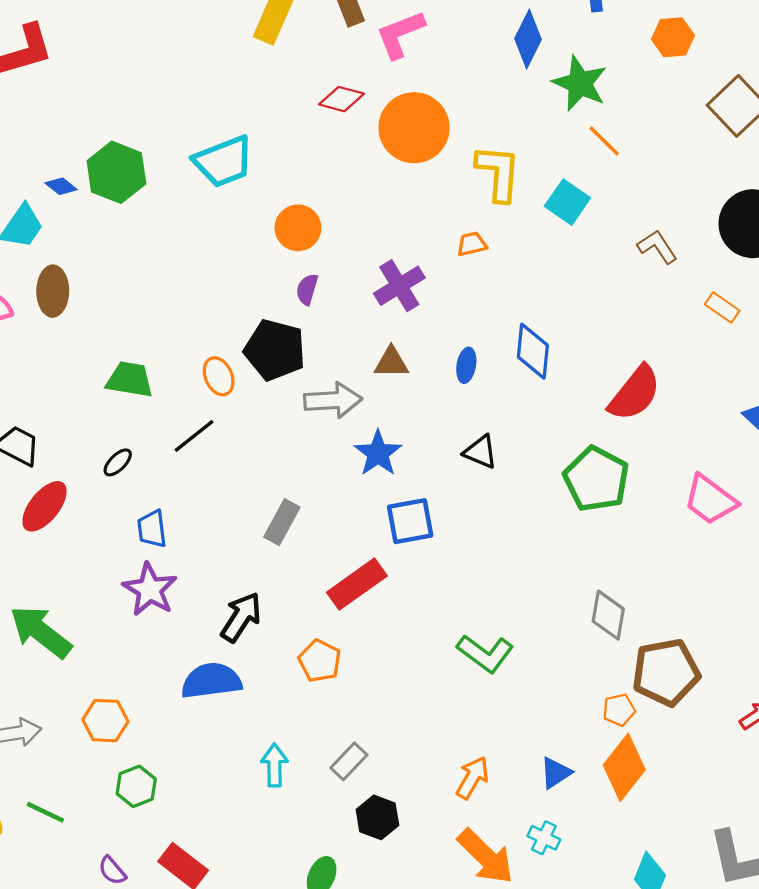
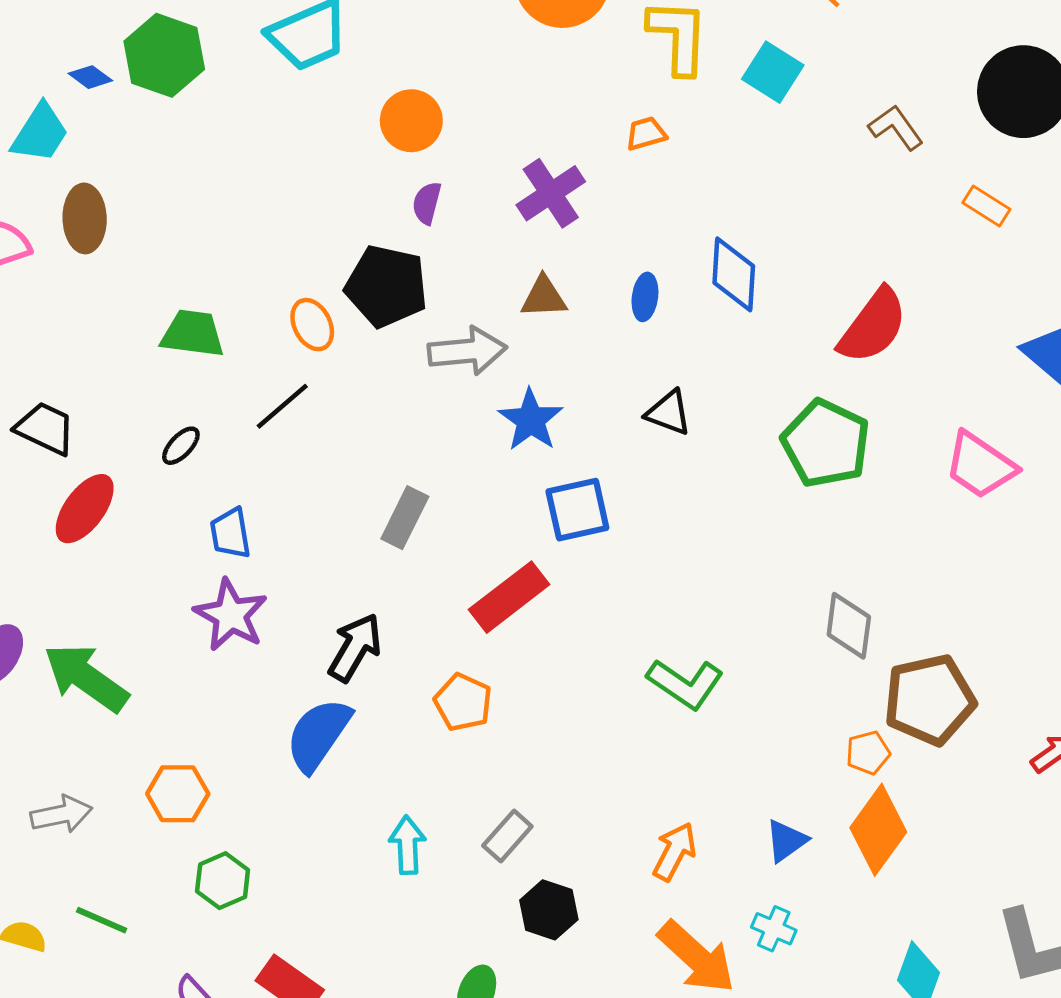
blue semicircle: (211, 681) -> (318, 735), turned -46

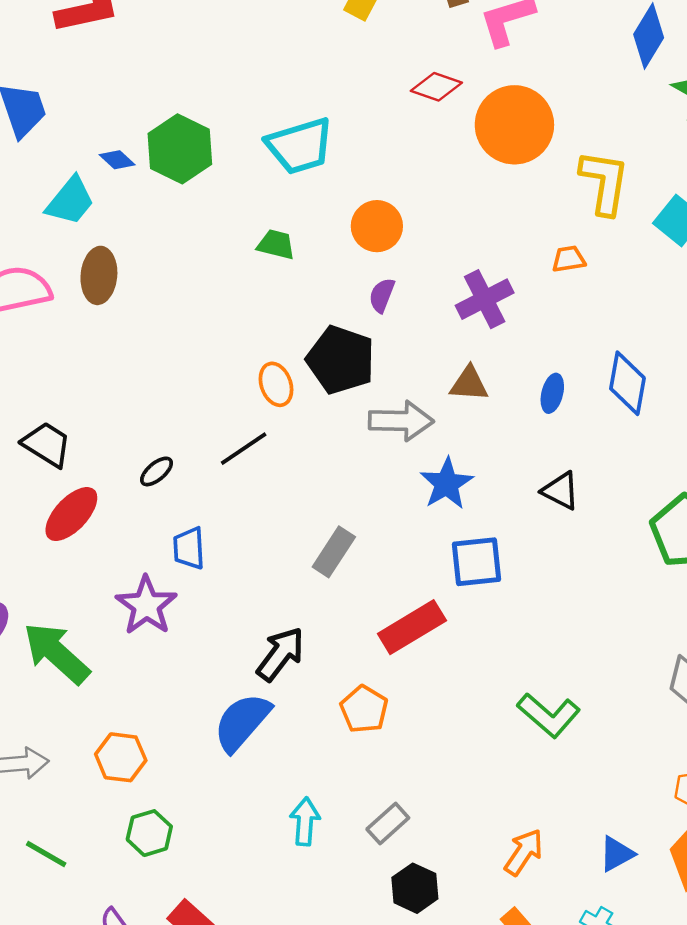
green trapezoid: (193, 334) -> (276, 245), moved, size x0.7
purple star: (231, 615) -> (146, 605), moved

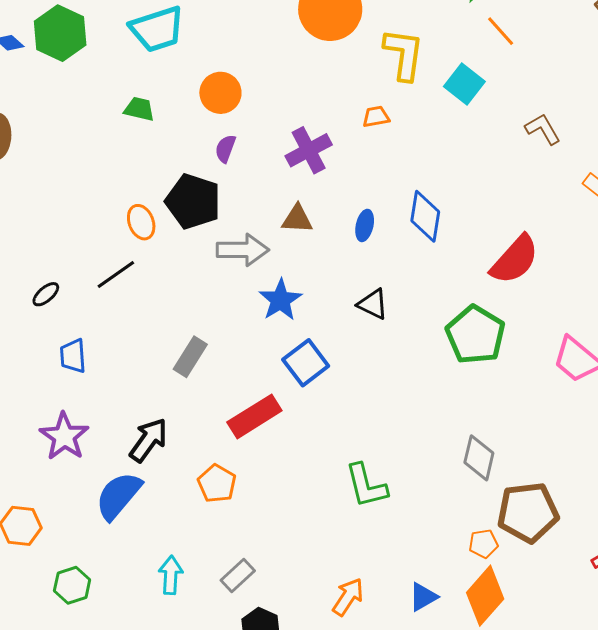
blue square: (476, 562) -> (306, 363), turned -30
purple star: (146, 605) -> (64, 436), moved
green L-shape: (549, 715) -> (366, 486), turned 36
green hexagon: (149, 833) -> (72, 585), moved

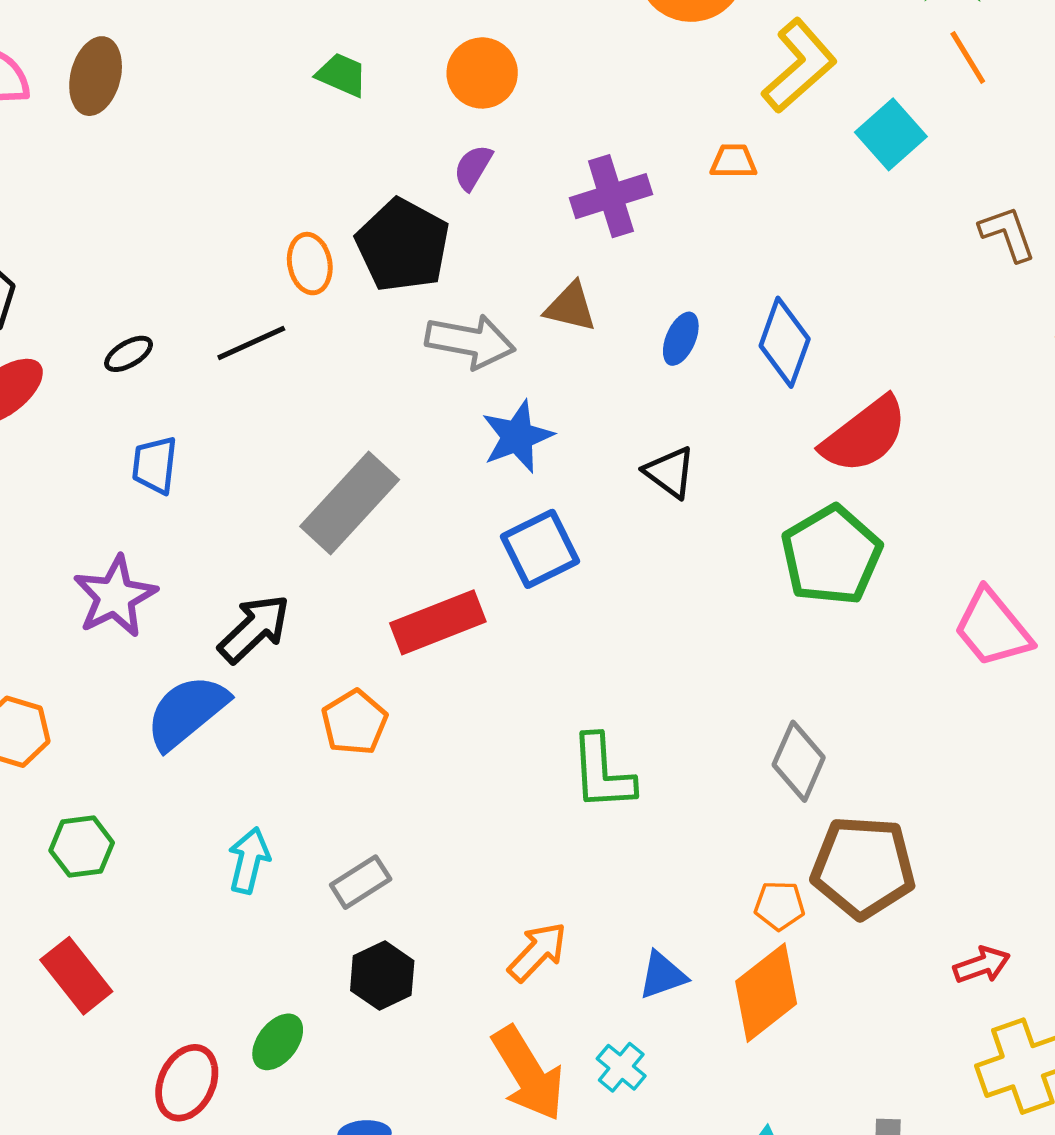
yellow L-shape: (404, 54) -> (799, 66), turned 30
red semicircle: (515, 260) -> (864, 435), moved
gray rectangle: (190, 357) -> (350, 503), size x1.5

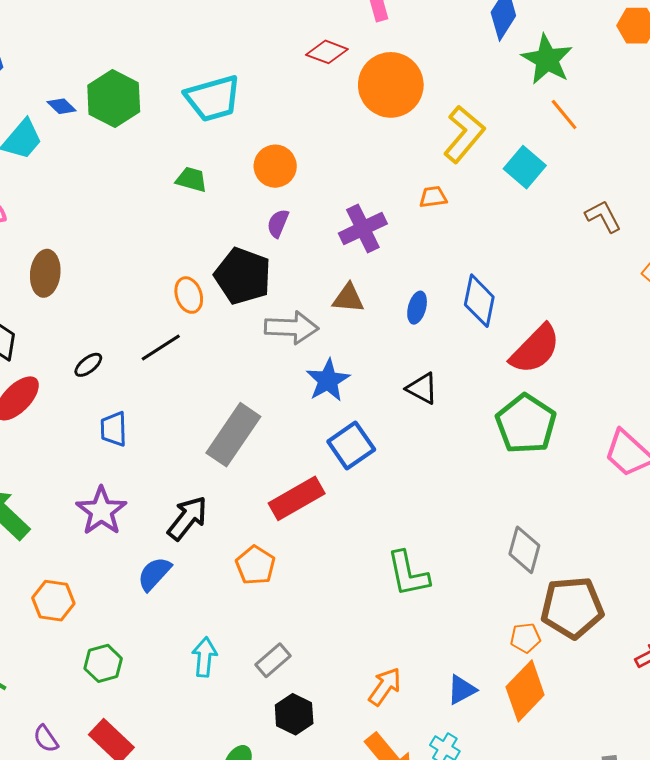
brown ellipse: (96, 76) -> (45, 273), moved
blue semicircle: (187, 712) -> (154, 574), size x0.7

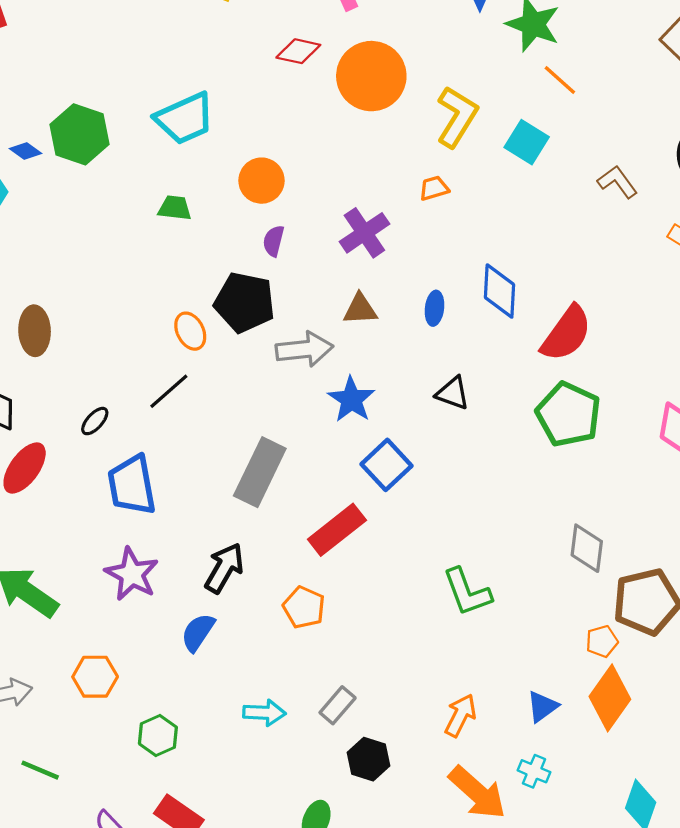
blue trapezoid: (114, 429) -> (132, 485), size x1.6
cyan arrow: (204, 657) -> (264, 713), turned 96

